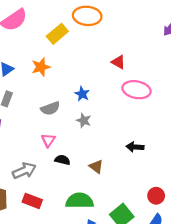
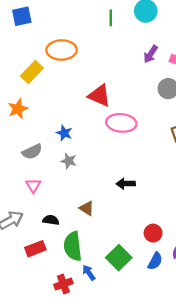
red triangle: (118, 62) -> (99, 96), size x1.5
black semicircle: (62, 160) -> (51, 220), moved
red rectangle: (32, 201) -> (35, 249), moved, turned -36
green semicircle: (80, 201) -> (73, 246), turned -92

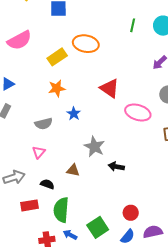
orange star: (18, 109) -> (57, 88), moved
pink ellipse: (121, 123) -> (138, 113), moved
gray star: (69, 161) -> (94, 147), moved, size x1.5
brown triangle: (87, 208) -> (73, 170), moved, turned -32
blue arrow: (89, 273) -> (70, 235), turned -40

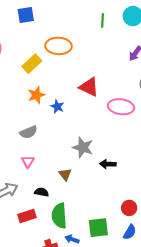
blue star: (74, 114) -> (57, 107), moved
brown triangle: (73, 170) -> (65, 174), turned 48
green square: (98, 227) -> (98, 228), turned 35

